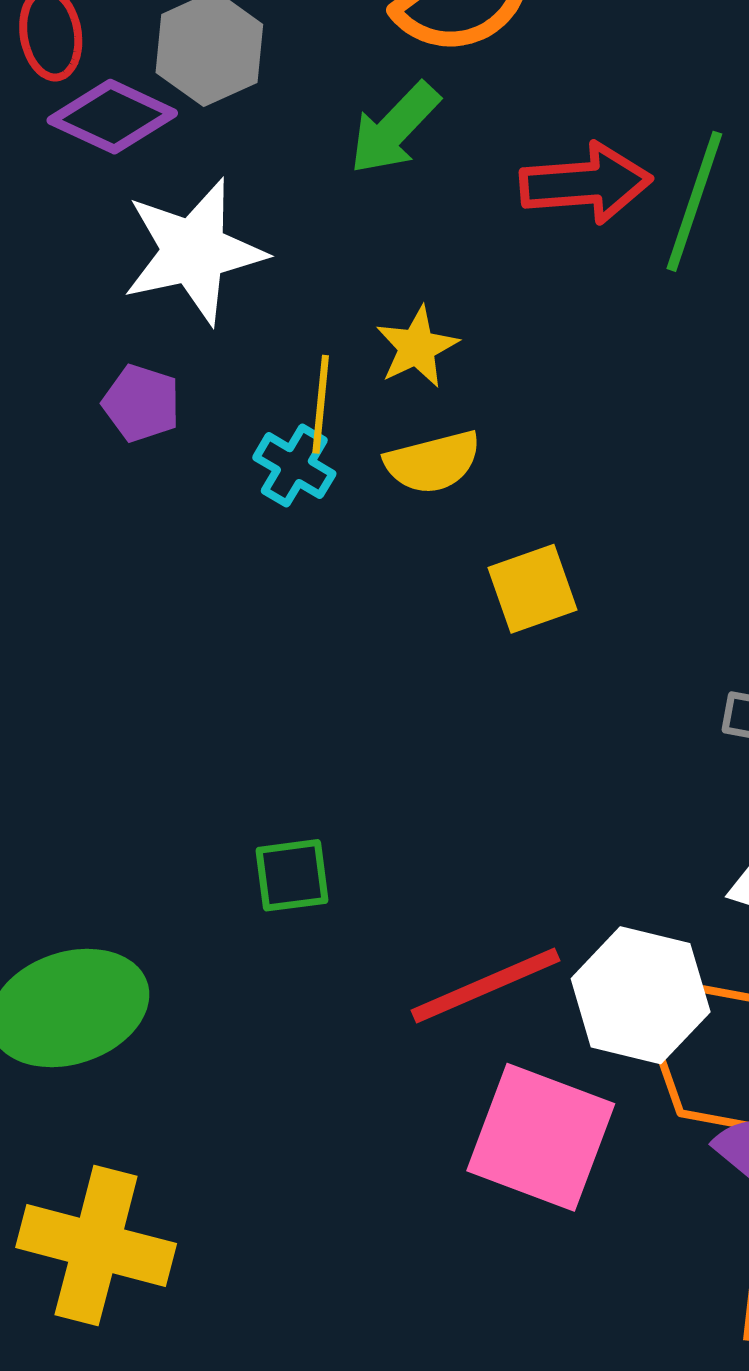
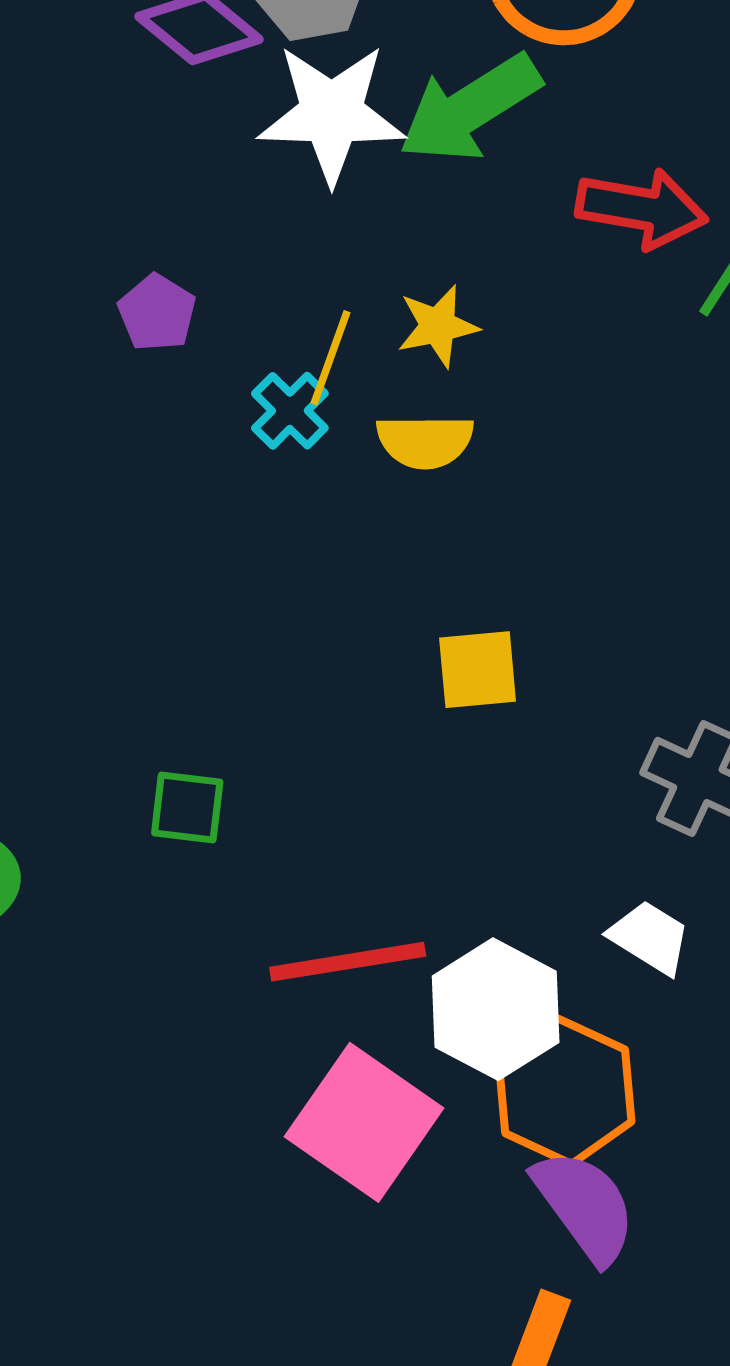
green arrow: (394, 128) -> (470, 108), size x1.4
white star: (194, 251) -> (332, 114), moved
yellow square: (533, 589) -> (478, 670), moved

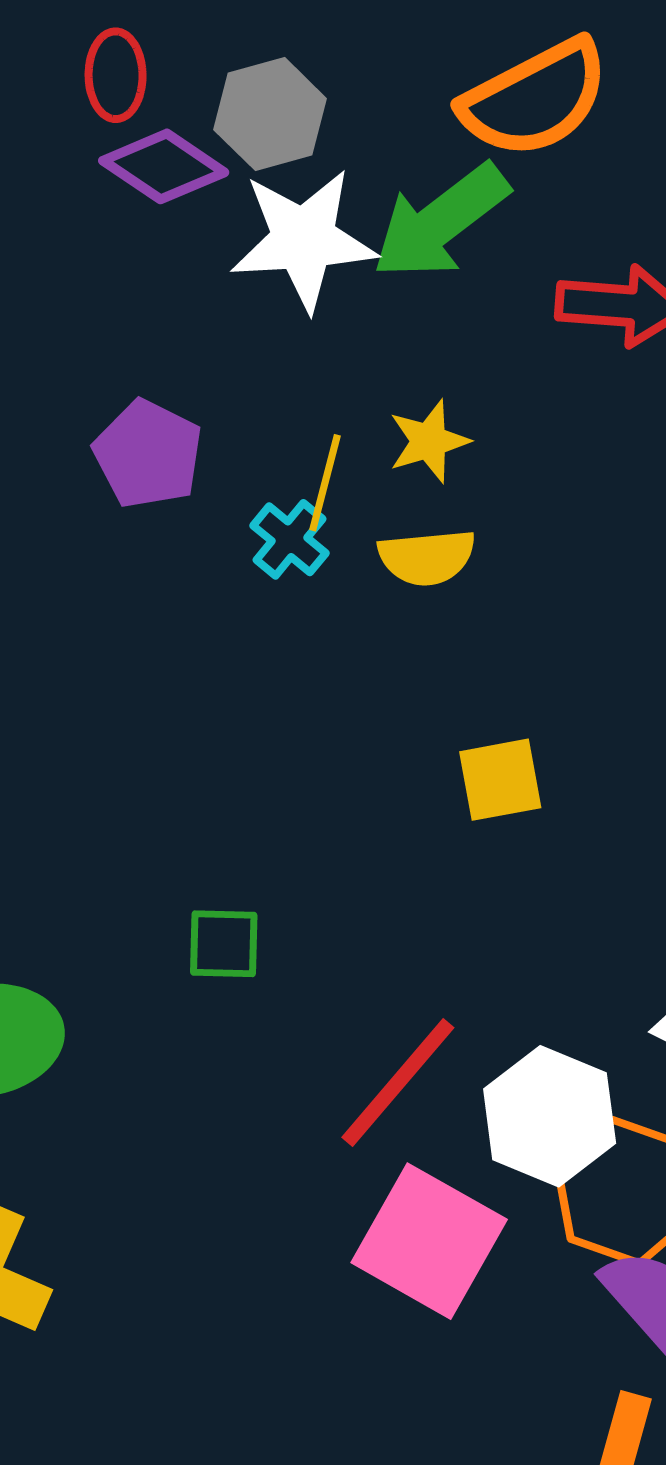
purple pentagon: (157, 313) -> (148, 454), size x1.4
red line: (348, 962) -> (398, 1083), turned -35

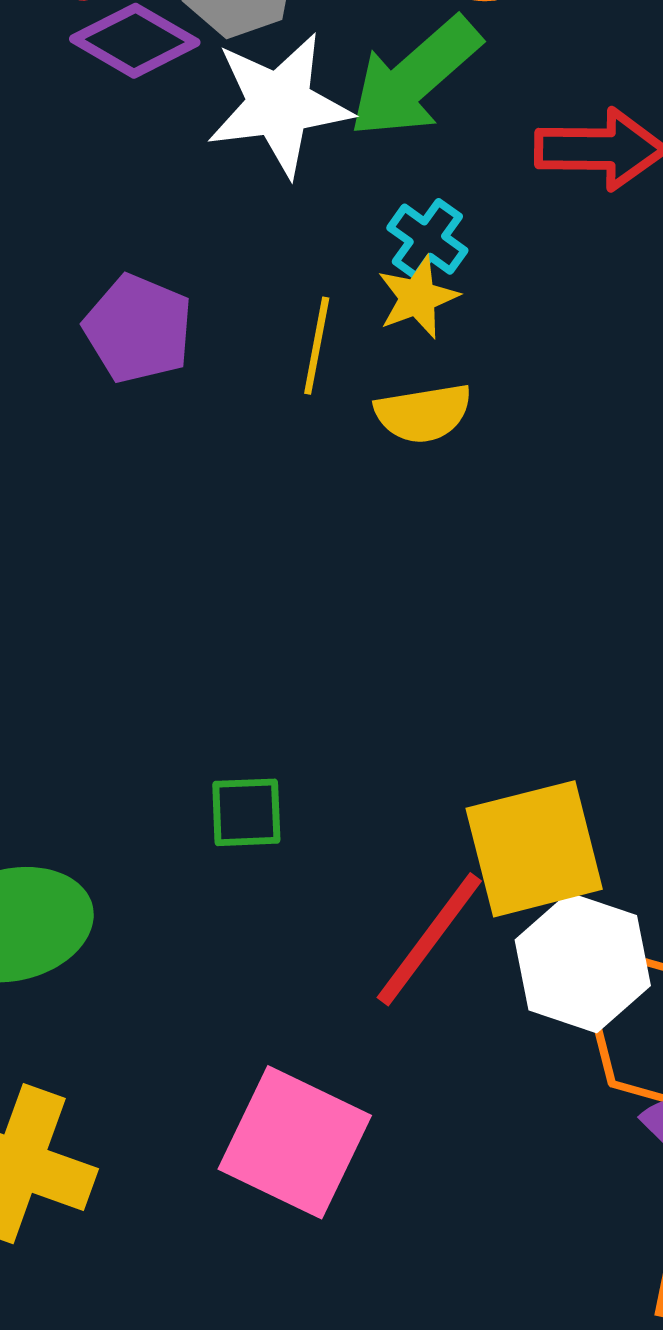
cyan cross: (289, 539) -> (427, 239), moved
yellow square: (500, 780) -> (534, 849), moved, size x1.6
pink square: (429, 1241) -> (295, 1142), moved

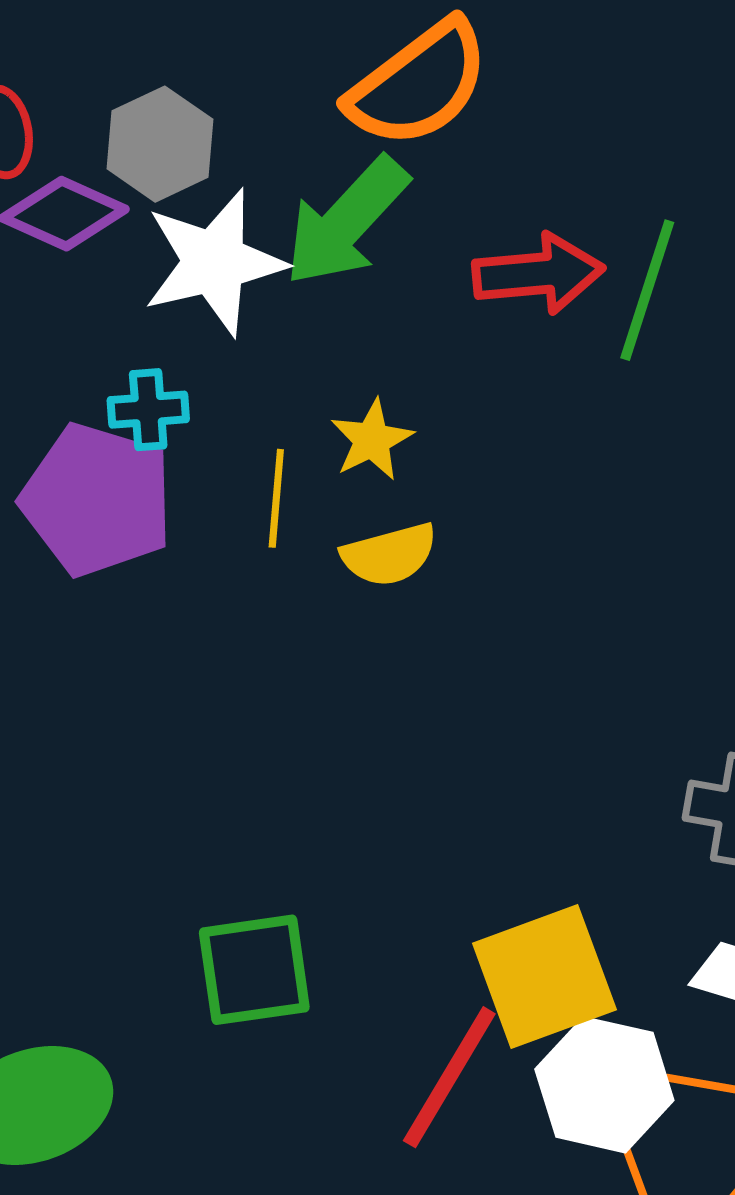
cyan cross: (427, 239) -> (148, 410), moved, turned -34
purple pentagon: (138, 329) -> (97, 500), size x1.4
green square: (246, 812) -> (254, 970), size x1.5

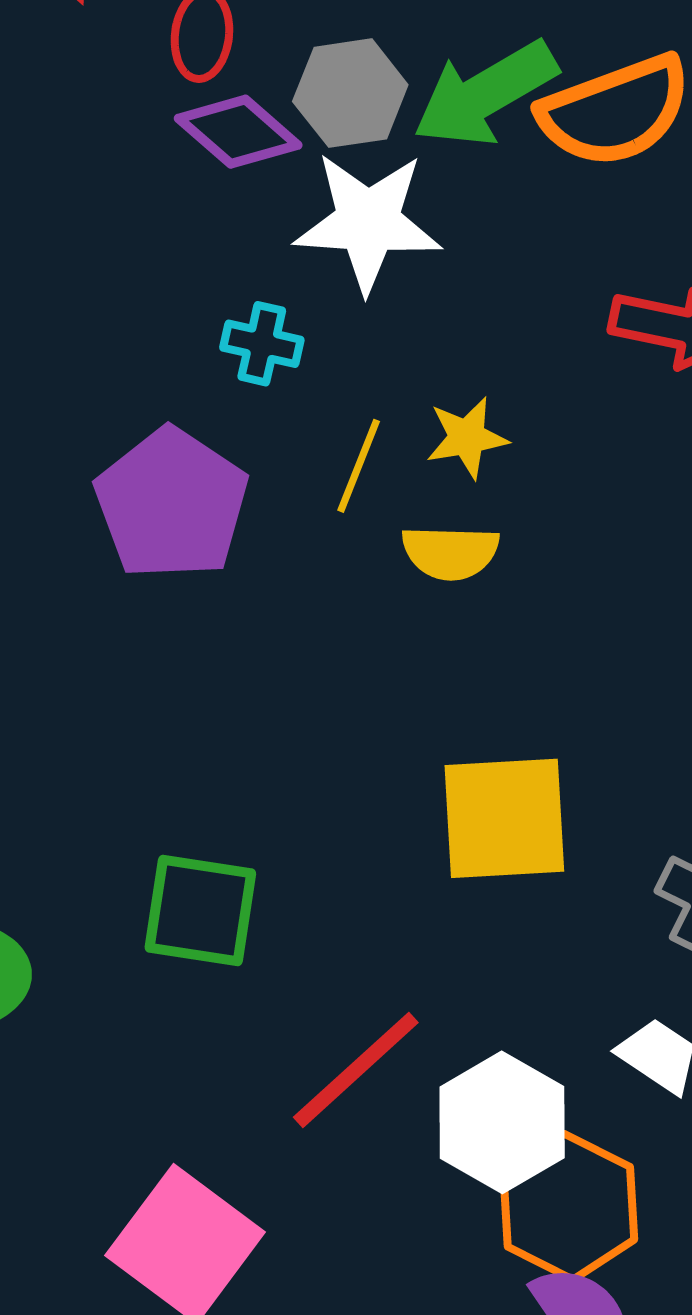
green arrow: (346, 221) -> (485, 94), moved
purple pentagon: (97, 500) -> (172, 504), moved
yellow square: (544, 976) -> (504, 818), moved

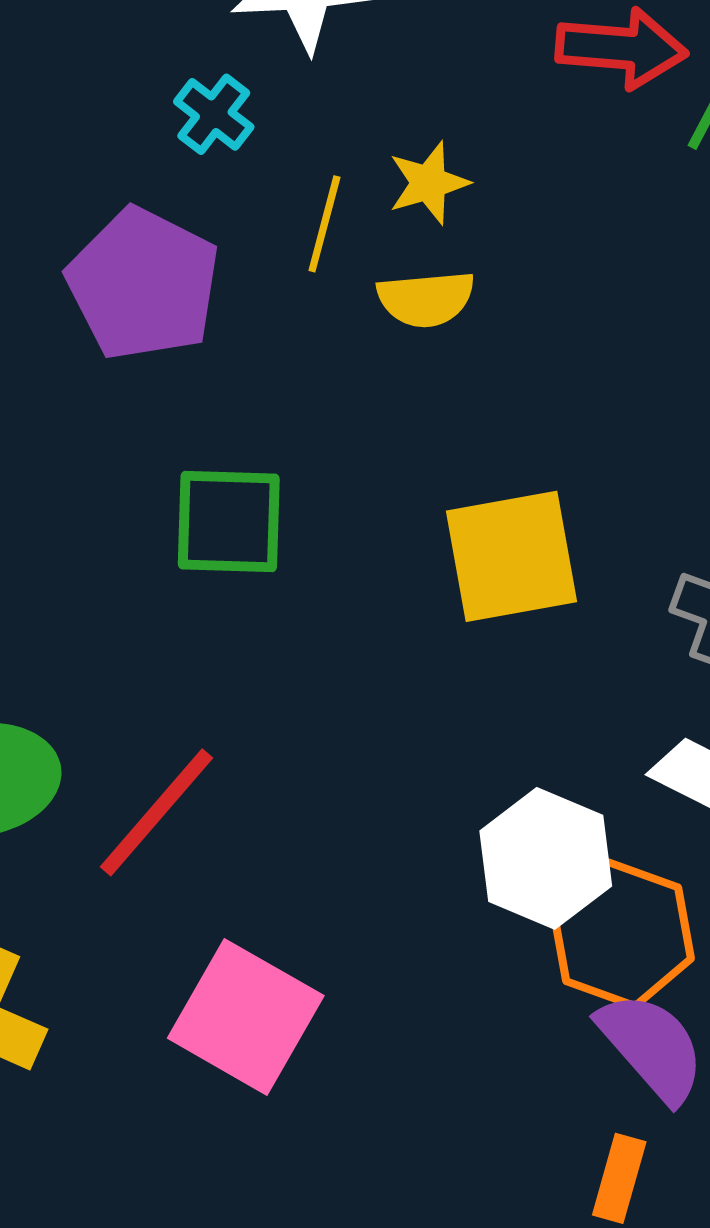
cyan cross: (262, 344) -> (214, 114), turned 32
green square: (200, 910) -> (229, 522), moved
red line: (356, 1070) -> (157, 812), moved

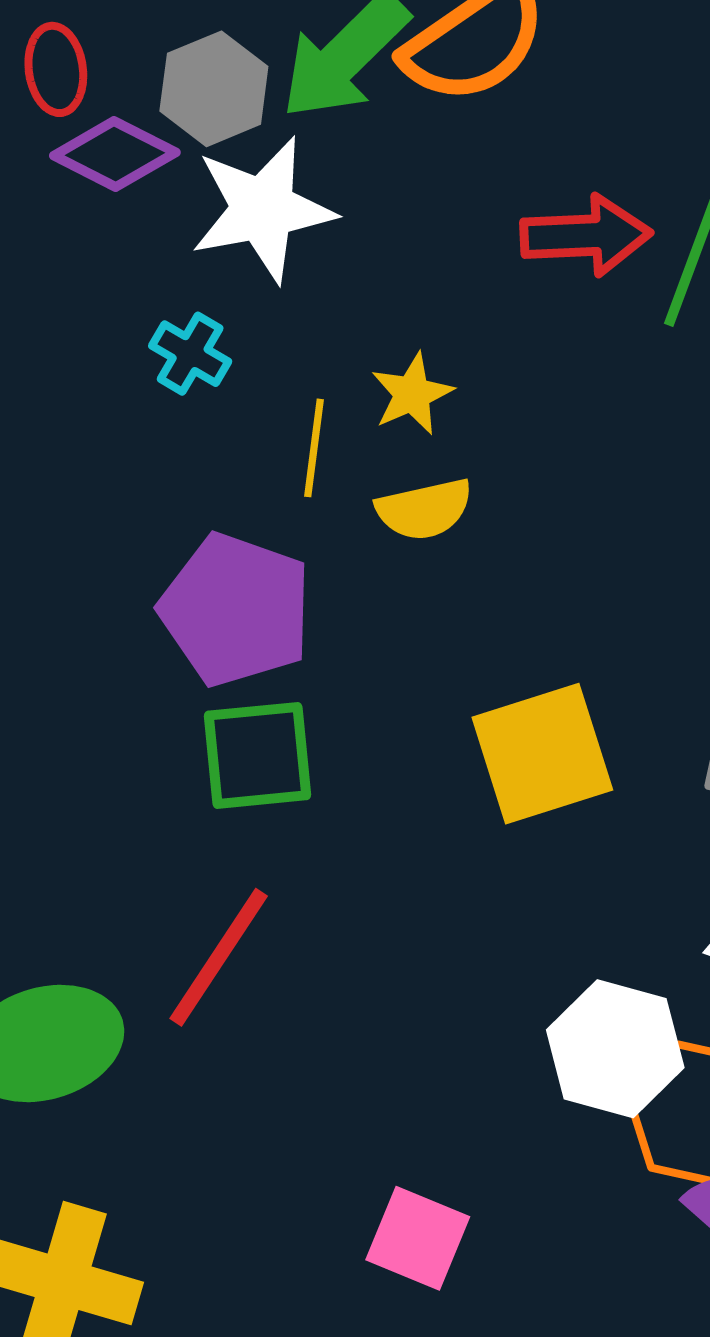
purple pentagon: (143, 284) -> (236, 610), moved
red line: (157, 812) -> (219, 957), moved
pink square: (246, 1017) -> (418, 1238), moved, size x0.7

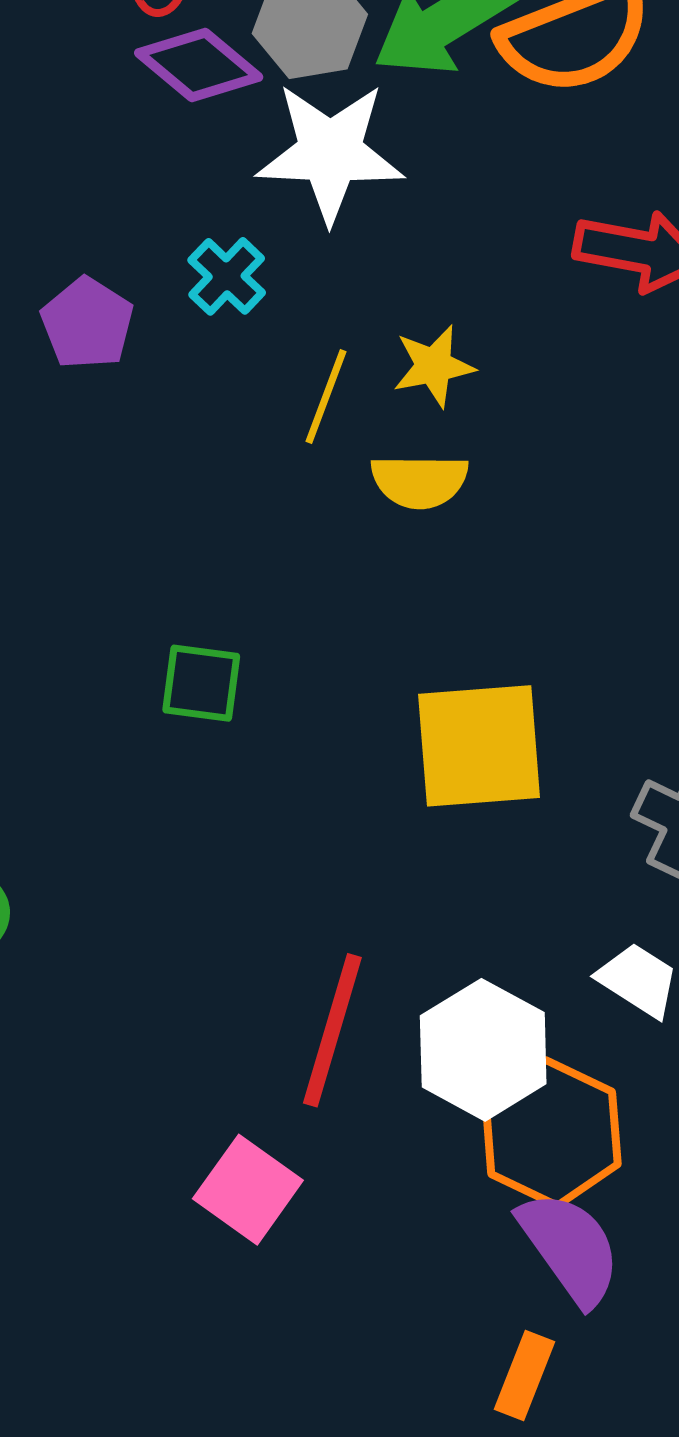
purple pentagon: (236, 610) -> (87, 323), moved, size x0.6
green square: (258, 755) -> (201, 683), size x0.7
red line: (219, 957) -> (332, 1030), moved, turned -30

